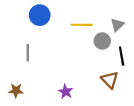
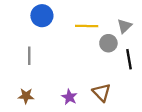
brown triangle: (110, 80) -> (102, 92), moved
brown star: (16, 91) -> (26, 96), moved

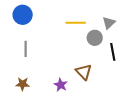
blue circle: (42, 16) -> (23, 15), moved
brown triangle: (102, 92) -> (84, 72), moved

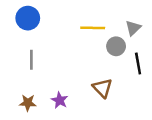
purple star: (61, 85) -> (60, 100), moved

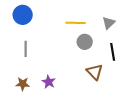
gray circle: (116, 46) -> (85, 42), moved
brown triangle: (103, 88) -> (95, 72), moved

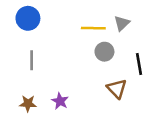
gray triangle: (109, 23) -> (122, 23), moved

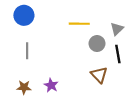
gray triangle: (122, 23) -> (117, 29), moved
gray circle: (104, 52) -> (97, 44), moved

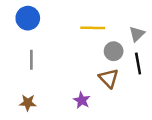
brown triangle: (99, 75) -> (109, 78), moved
purple star: (51, 85) -> (82, 100), moved

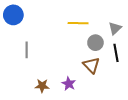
blue circle: (28, 18) -> (13, 15), moved
brown star: (28, 103) -> (42, 86), moved

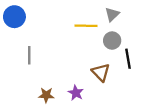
gray triangle: (115, 28) -> (112, 14), moved
gray circle: (95, 43) -> (112, 41), moved

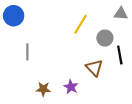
gray triangle: (112, 14) -> (121, 14), moved, turned 48
yellow line: (86, 26) -> (81, 24), turned -60

